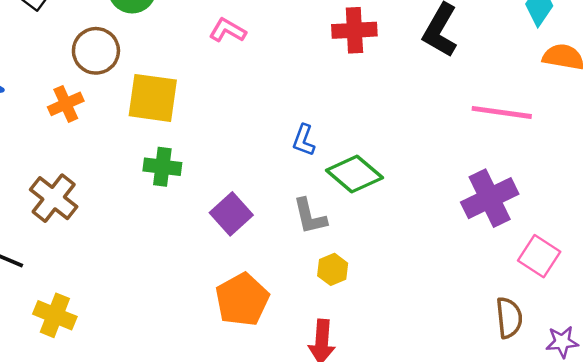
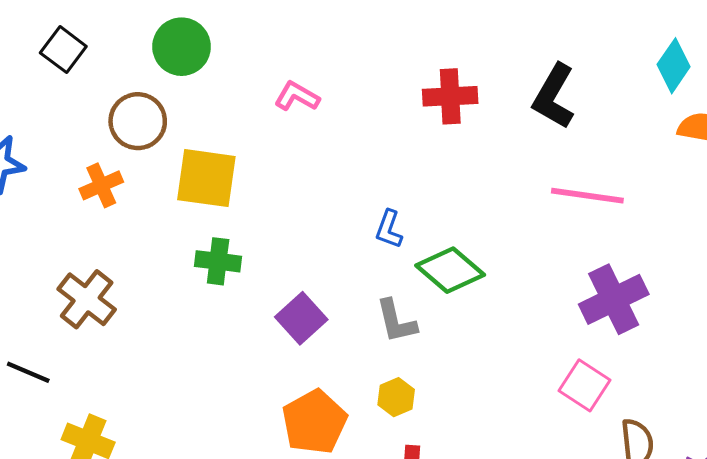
pink line: (502, 112) -> (587, 196), moved
pink square: (539, 256) -> (585, 385), moved
yellow hexagon: (333, 269) -> (396, 397), moved

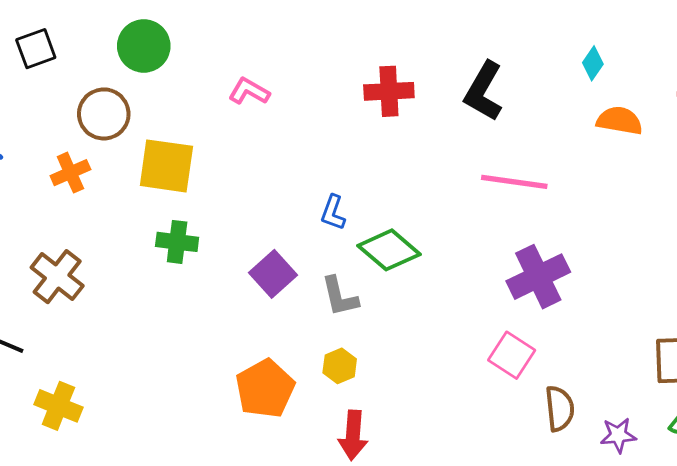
black square: (63, 50) -> (36, 49), turned 33
cyan diamond: (674, 66) -> (593, 63), size x0.7
purple square: (301, 318) -> (273, 274), moved

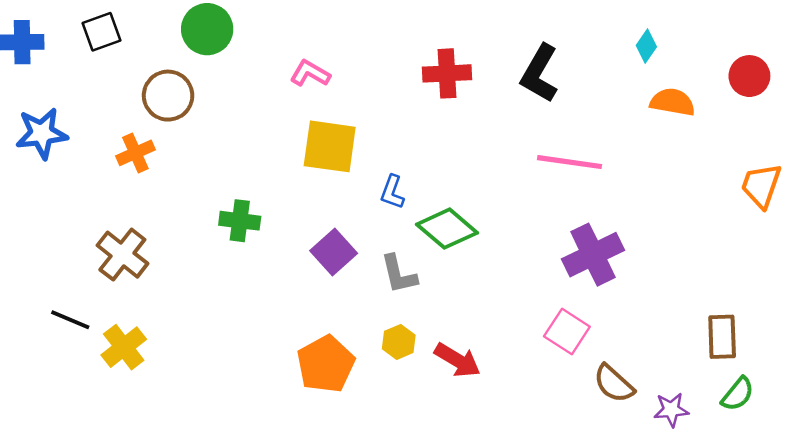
yellow square: (166, 166) -> (330, 146), moved
yellow cross: (58, 406) -> (124, 347), moved, turned 30
brown semicircle: (560, 409) -> (614, 384), turned 138
red arrow: (353, 435) -> (457, 360), moved, turned -63

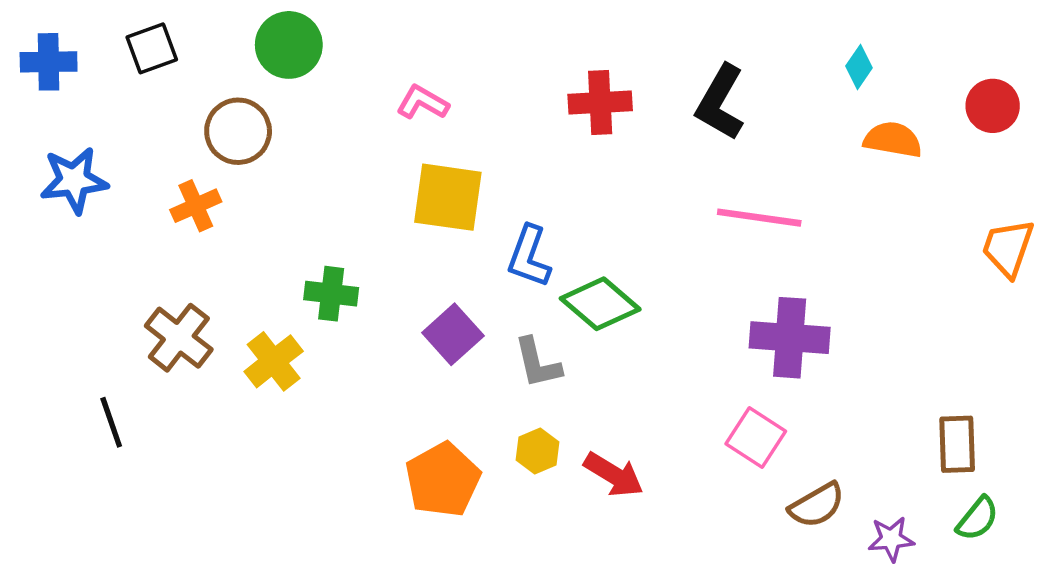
blue L-shape: (392, 192) -> (529, 256), size x1.4
purple cross: (593, 255) -> (790, 338), turned 30
black line: (70, 320) -> (111, 422), turned 48
yellow cross: (124, 347) -> (274, 361), moved
brown semicircle: (614, 384) -> (817, 505), turned -72

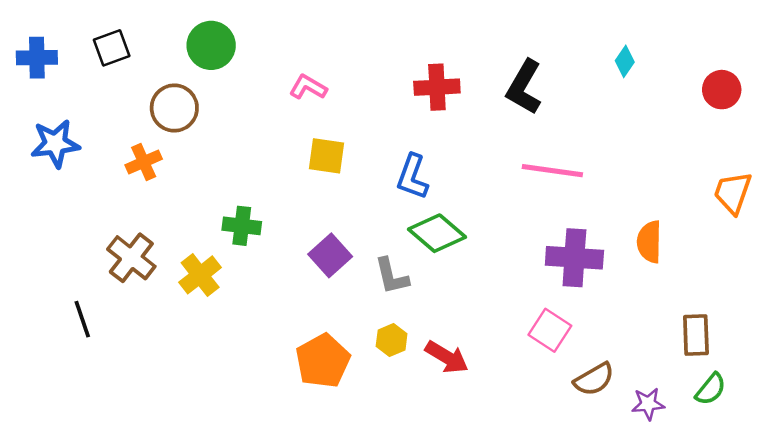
orange semicircle: (893, 140) -> (649, 242), moved, turned -99
yellow square: (448, 197) -> (326, 156), size x0.7
blue L-shape: (529, 256) -> (412, 177), moved

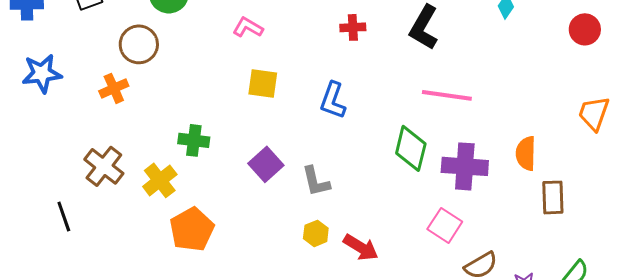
red cross: (437, 87) -> (353, 27), size x0.7
green diamond: (437, 233) -> (411, 148), moved, turned 63
brown rectangle: (696, 335) -> (553, 197), moved
orange pentagon: (323, 361) -> (192, 229), moved

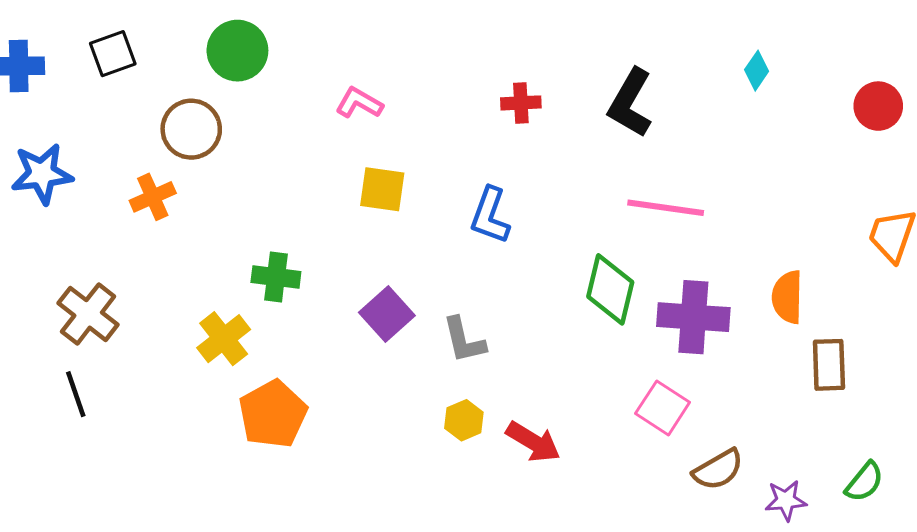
brown cross: (104, 166) -> (88, 314), moved

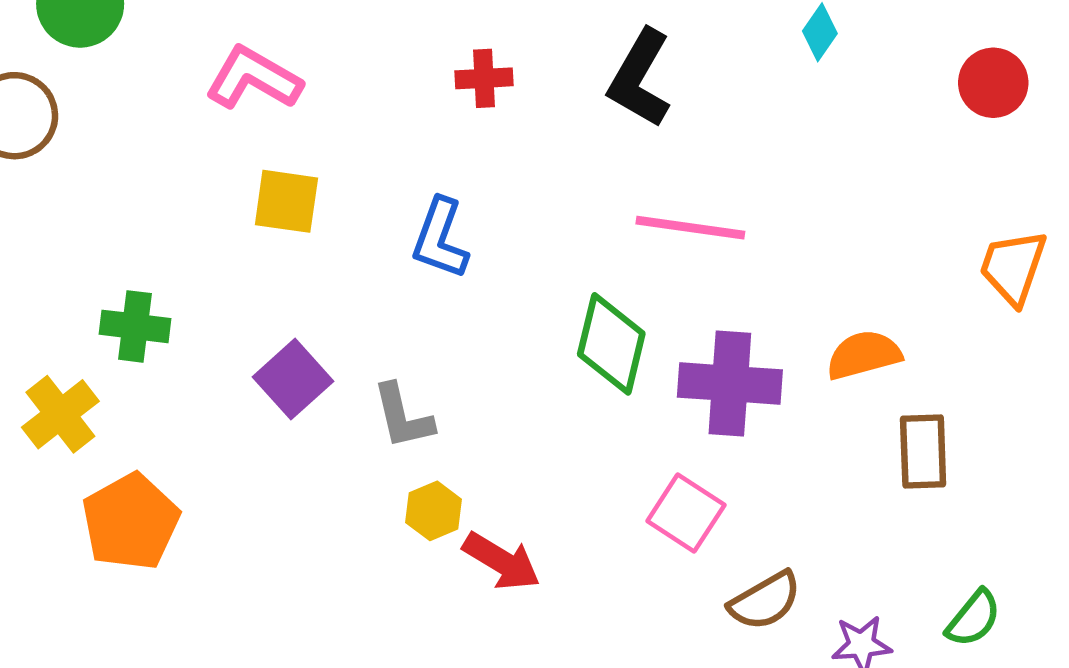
pink L-shape: (359, 103) -> (254, 78), size x1.4
orange semicircle: (787, 297) -> (864, 355), turned 74
yellow hexagon: (464, 420) -> (434, 511), moved

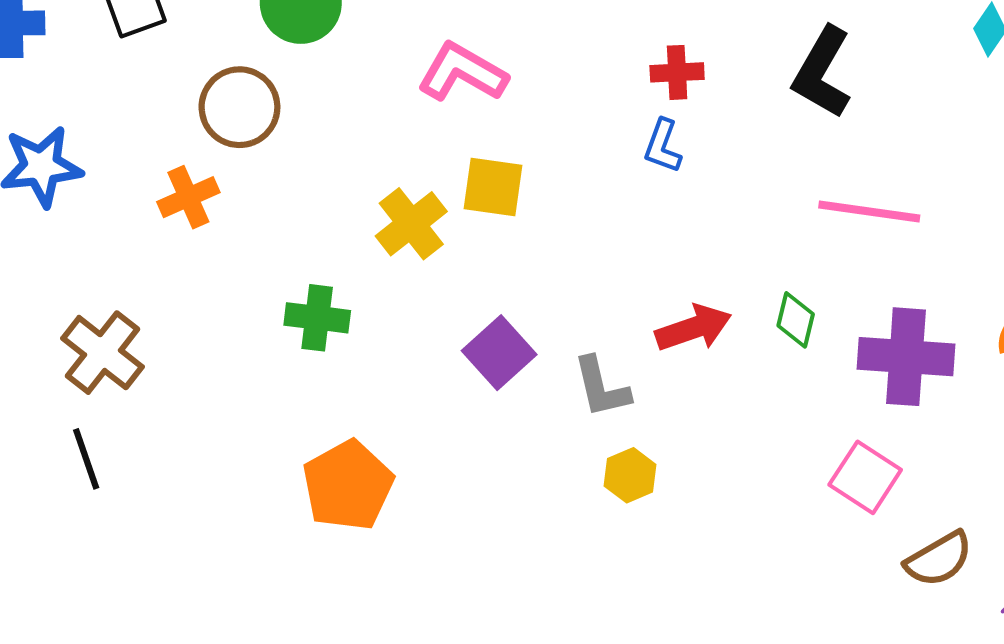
blue L-shape: (440, 239) -> (663, 146), moved, size x0.7
green cross: (135, 326) -> (317, 318), moved
green diamond: (611, 344) -> (796, 320), size x0.6
yellow cross: (60, 414) -> (411, 224), moved
red arrow: (502, 561) -> (693, 328), moved, turned -50

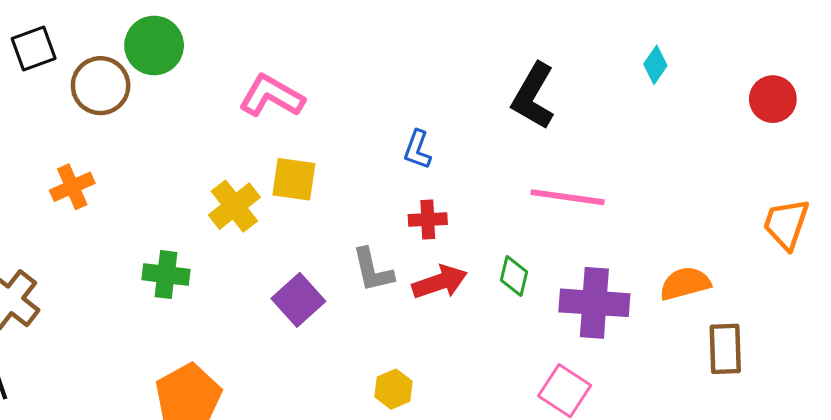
red cross: (677, 72) -> (428, 220), moved
brown circle: (239, 107) -> (101, 86), moved
gray L-shape: (601, 387) -> (373, 270), moved

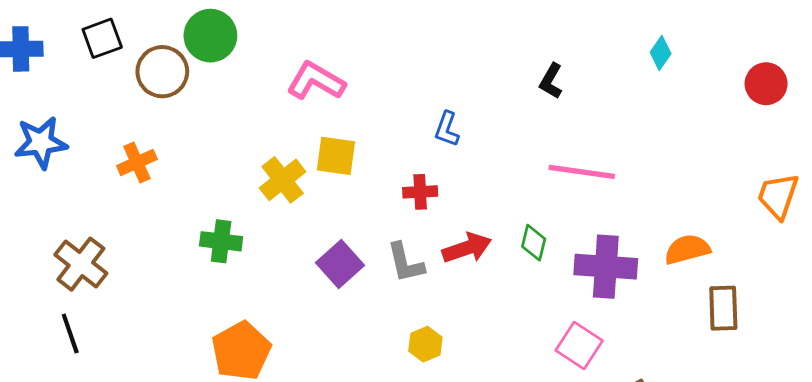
black L-shape: (533, 96) -> (551, 81), size x0.6
red cross: (428, 220) -> (420, 192), moved
gray L-shape: (373, 270) -> (405, 263), moved

